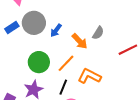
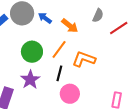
blue arrow: (56, 30) -> (45, 18), turned 96
gray semicircle: (98, 33) -> (98, 15), moved

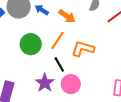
black line: (59, 73) -> (59, 64), turned -42
purple star: (30, 80) -> (45, 83), moved

